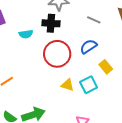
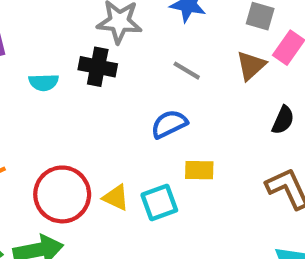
red circle: (57, 54) -> (62, 194), moved
yellow rectangle: (106, 67) -> (199, 170), turned -56

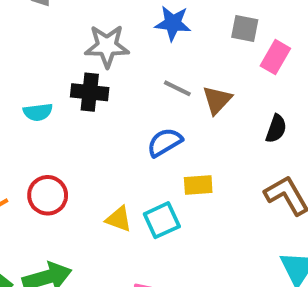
brown triangle: (251, 66) -> (217, 100), moved
red circle: (62, 194) -> (48, 195), moved, size x0.7

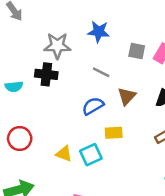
gray square: (245, 29) -> (137, 51), moved
brown triangle: (217, 100) -> (127, 96), moved

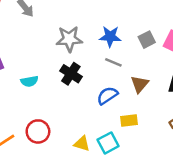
blue star: (99, 32) -> (110, 37), moved
gray square: (137, 51) -> (147, 40), turned -35
black cross: (46, 74) -> (71, 74), moved, turned 30

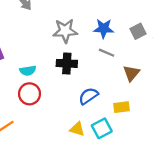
black cross: (71, 74) -> (67, 63), turned -30
blue semicircle: (107, 96) -> (88, 96), moved
red circle: (38, 131) -> (30, 94), moved

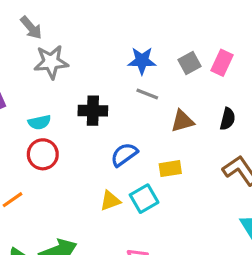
gray star: (65, 31) -> (51, 62), moved
brown triangle: (131, 73) -> (182, 121), turned 36
yellow triangle: (77, 129) -> (110, 201), turned -35

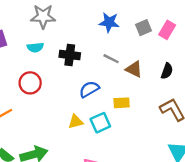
gray line: (147, 94) -> (111, 59), moved
brown triangle: (182, 121) -> (134, 69), turned 36
cyan semicircle: (39, 122) -> (35, 47), moved

